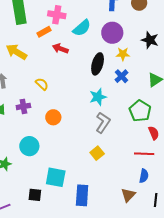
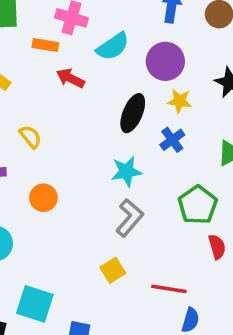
orange rectangle: (44, 32) -> (45, 45), turned 32
red line: (144, 154) -> (169, 289), moved

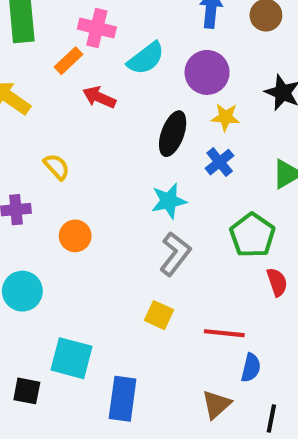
orange rectangle: (45, 45) -> (68, 61), turned -50
yellow square: (113, 270) -> (159, 315), turned -30

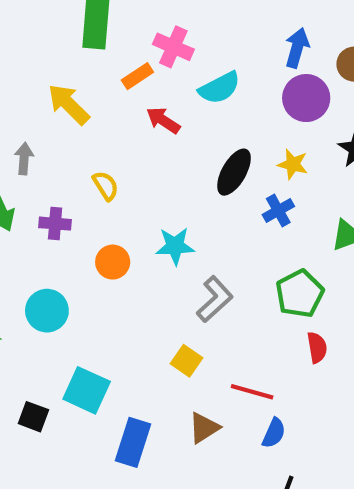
purple circle: (207, 72) -> (306, 98), moved
cyan star: (169, 201) -> (175, 246), moved
brown triangle: (216, 405) -> (204, 428), moved

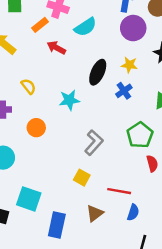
cyan star: (175, 246) -> (69, 100), moved

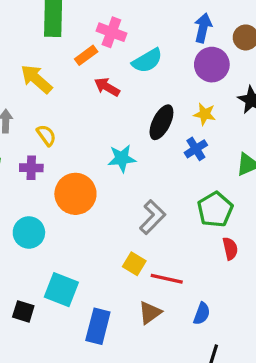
yellow semicircle: (28, 86) -> (46, 135), moved
orange circle: (36, 128) -> (75, 194), size x1.6
red line: (119, 191) -> (167, 279), moved

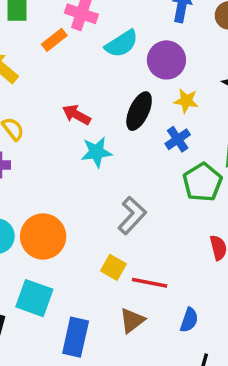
purple circle: (212, 65) -> (166, 60), moved
red arrow: (107, 87) -> (76, 115), moved
orange circle: (75, 194) -> (43, 236), moved
green pentagon: (215, 209) -> (202, 182), moved

